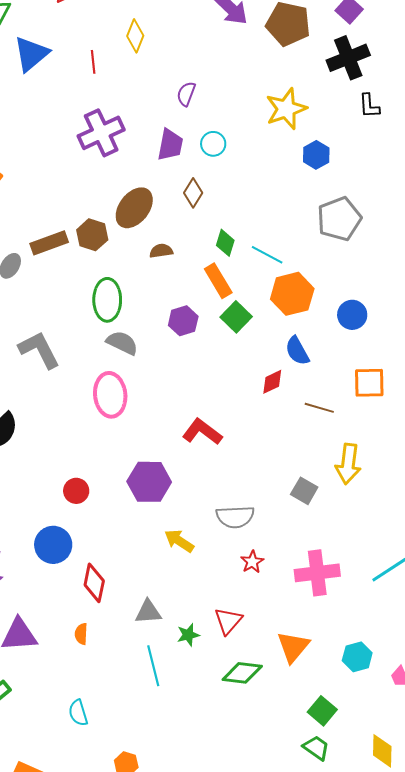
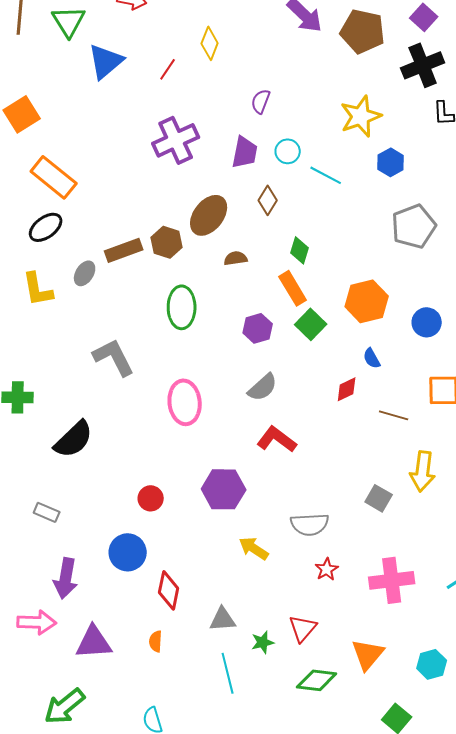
red line: (93, 62) -> (168, 69), turned 40
cyan line: (267, 255) -> (326, 175), moved
gray semicircle: (122, 343) -> (263, 387), moved, turned 112
blue semicircle: (297, 351) -> (372, 358), size x0.7

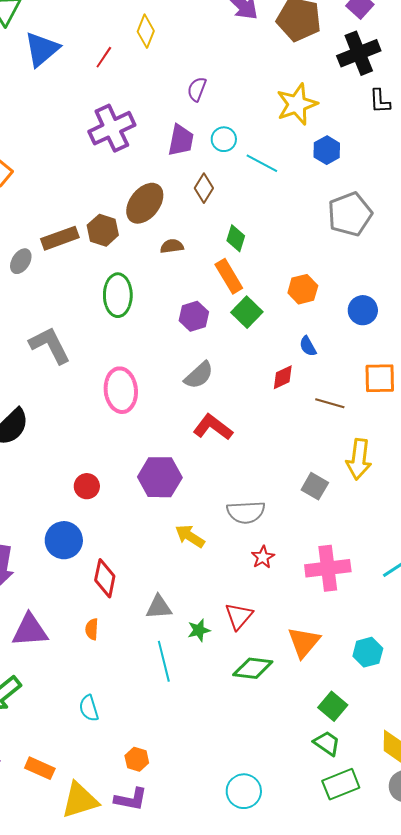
orange hexagon: (367, 301) -> (303, 289), size x0.7

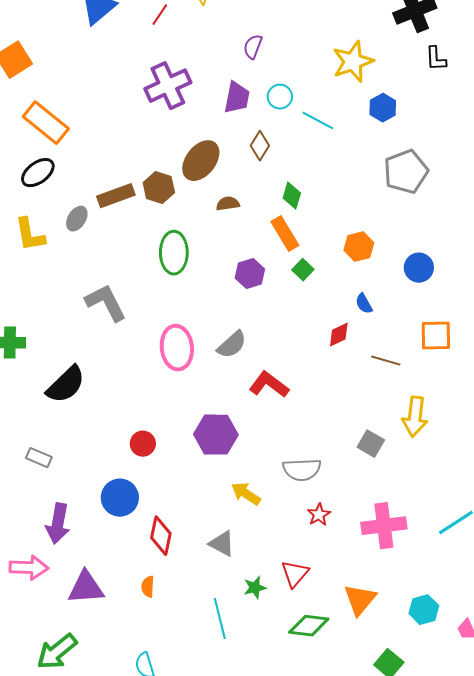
green square: (247, 312) -> (303, 270), size x0.7
gray semicircle: (199, 375) -> (232, 345), moved
gray triangle: (159, 607) -> (222, 544), moved, turned 32

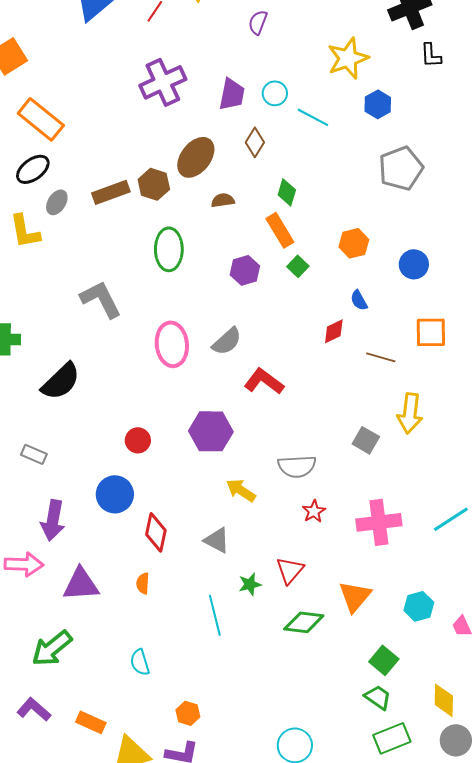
purple semicircle: (253, 47) -> (258, 22), moved
gray ellipse: (77, 219) -> (57, 202), moved

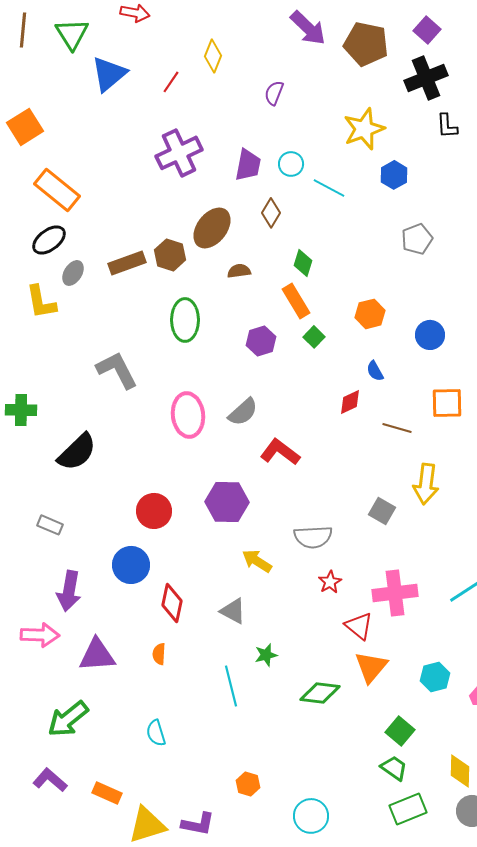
gray pentagon: (401, 168) -> (417, 239), size x0.7
red circle: (138, 440) -> (154, 511), size x1.4
red triangle: (290, 570) -> (359, 626), moved, turned -32
orange hexagon: (188, 713) -> (248, 784), moved

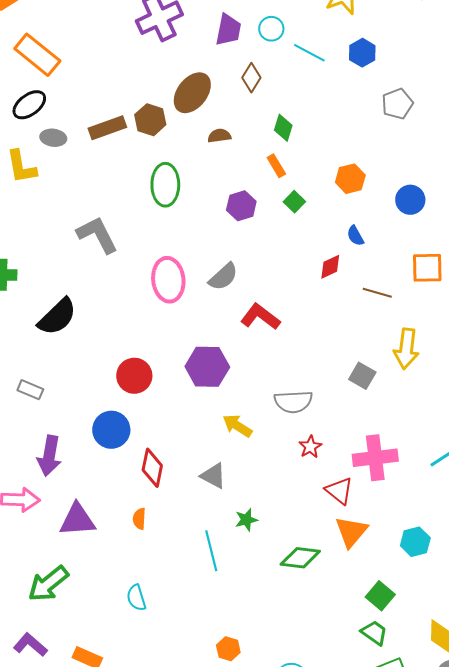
blue hexagon: (394, 175) -> (362, 53), moved
gray ellipse: (73, 273) -> (53, 138), turned 65
orange rectangle: (296, 301) -> (276, 166), size x0.7

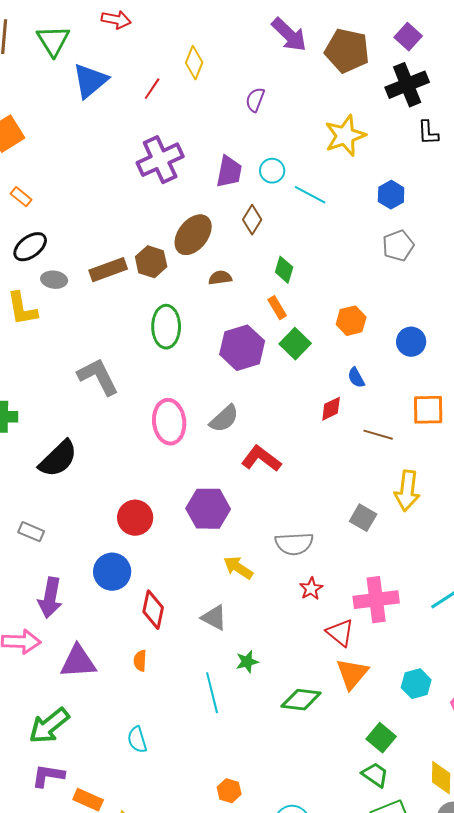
blue hexagon: (362, 53) -> (391, 195), moved
orange rectangle: (37, 55) -> (21, 197), moved, size x0.5
green square: (294, 202) -> (295, 344), size x1.4
purple hexagon: (241, 206) -> (242, 348), size x1.5
purple L-shape: (30, 645) -> (48, 776), moved, turned -32

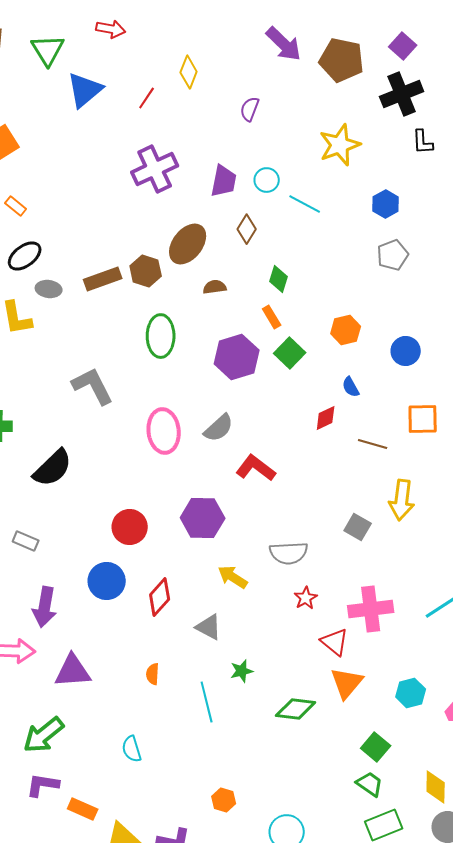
red diamond: (153, 610) -> (160, 597), moved, turned 30
orange semicircle: (140, 661) -> (153, 674), moved

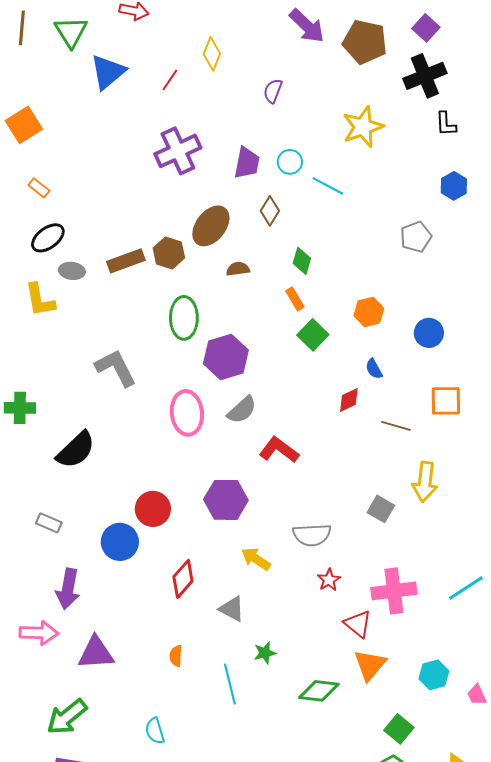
blue hexagon: (386, 204) -> (454, 186), moved
purple hexagon: (237, 357) -> (226, 357), moved
blue circle: (107, 581) -> (120, 542), moved

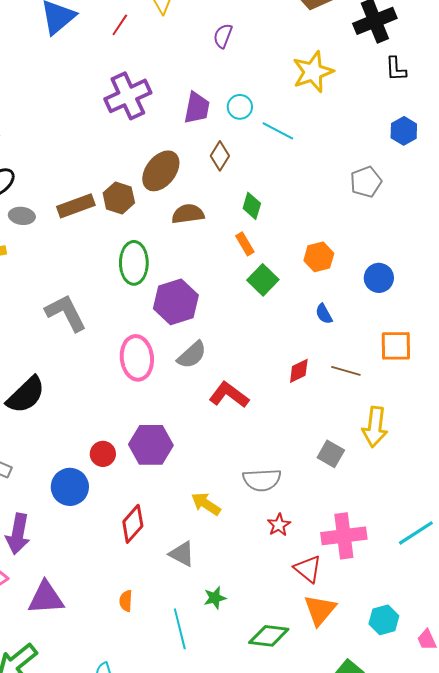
brown semicircle: (238, 269) -> (188, 214), size x1.4
red diamond: (349, 400) -> (299, 371), moved
purple hexagon: (226, 500) -> (151, 445), moved
red circle: (153, 509) -> (103, 454), size x0.7

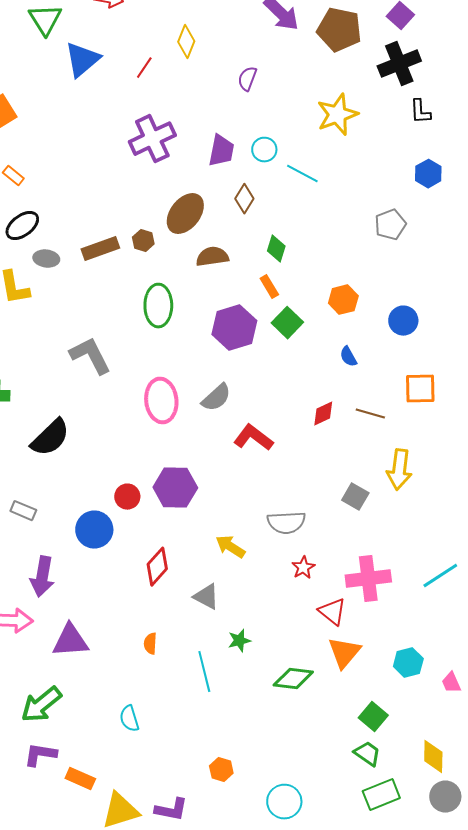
brown hexagon: (119, 198) -> (143, 241), size x0.7
purple hexagon: (176, 302) -> (234, 328), moved

